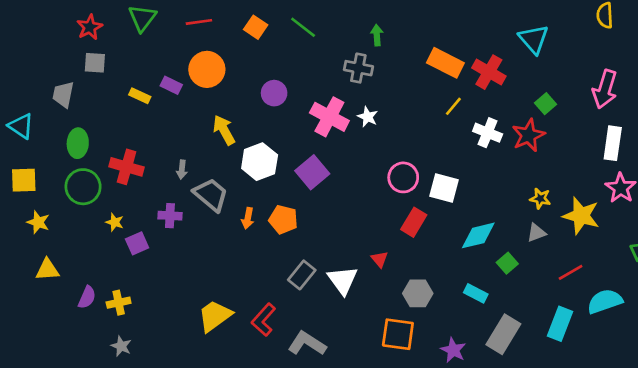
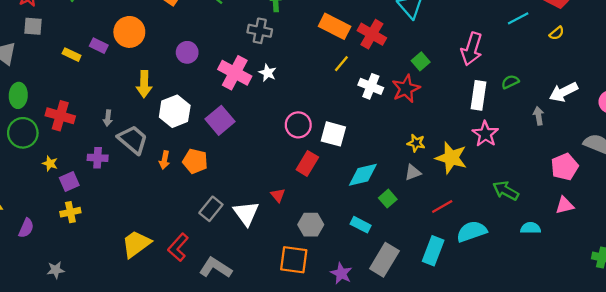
yellow arrow: (224, 130) -> (144, 84), turned -150
yellow cross: (119, 303) -> (70, 212), moved
gray star: (121, 346) -> (56, 270), turned -30

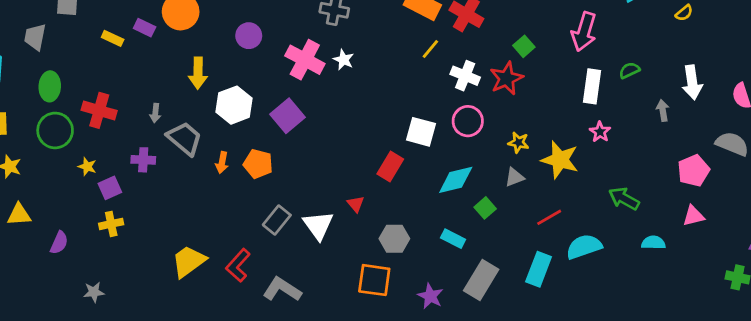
white arrow: (563, 92) -> (692, 82), turned -72
pink circle: (298, 125) -> (468, 121), moved
pink star: (485, 134) -> (600, 132), size x0.7

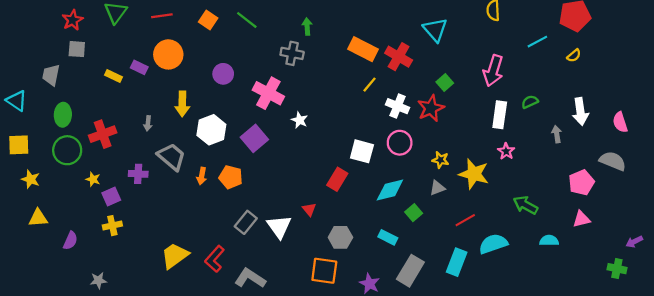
white star: (344, 60) -> (300, 120), moved
red cross: (99, 110) -> (103, 134), turned -36
gray arrow: (155, 113) -> (148, 123), moved

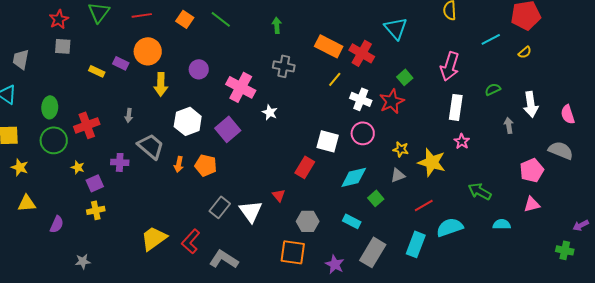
gray cross: (292, 53) -> (284, 66), moved
gray trapezoid: (51, 75) -> (21, 59), moved
green semicircle: (530, 102) -> (493, 89), moved
yellow arrow: (182, 104) -> (161, 84), moved

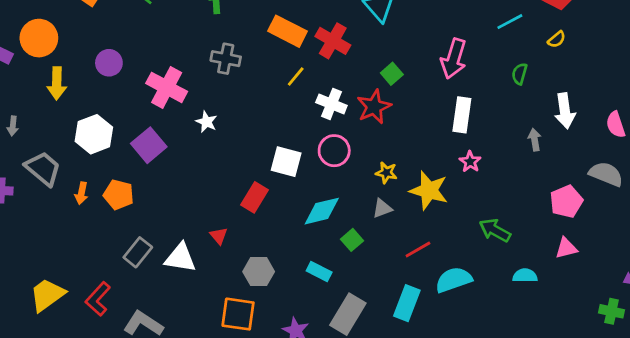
green semicircle: (493, 89) -> (520, 74), moved, turned -49
white triangle: (251, 211) -> (180, 258), turned -45

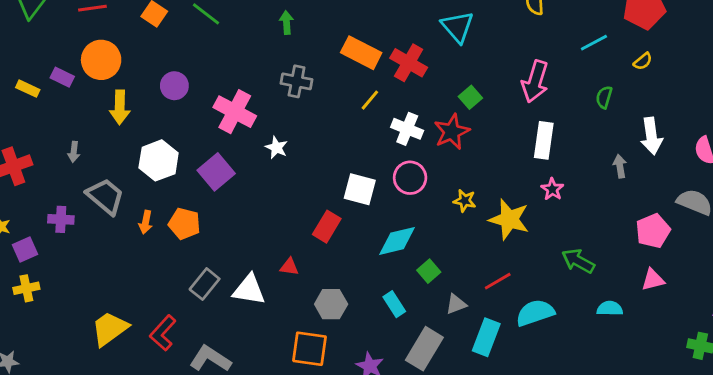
gray triangle: (382, 208) -> (456, 304), moved
red triangle: (219, 236) -> (289, 267), turned -42
cyan rectangle: (319, 272) -> (394, 304), turned 30

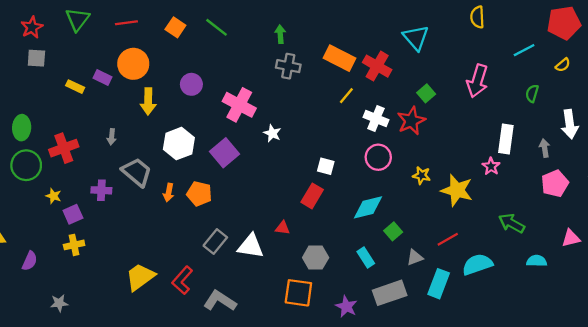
gray cross: (297, 81) -> (288, 66), moved
white rectangle: (544, 140) -> (506, 139), moved
white square: (360, 189) -> (326, 166), moved, size x0.7
pink pentagon: (653, 231) -> (555, 183), moved
gray rectangle: (424, 349) -> (390, 293), turned 40

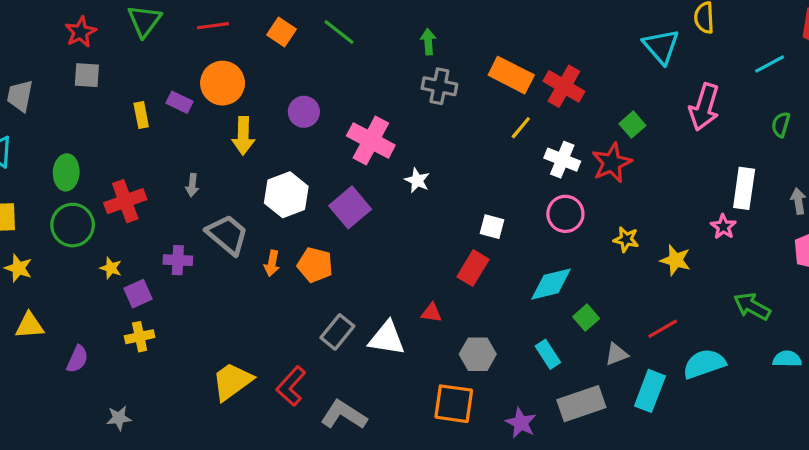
cyan triangle: (416, 38) -> (661, 46), moved
yellow rectangle: (75, 87) -> (141, 115), turned 54
yellow star: (457, 190) -> (675, 260), size x0.7

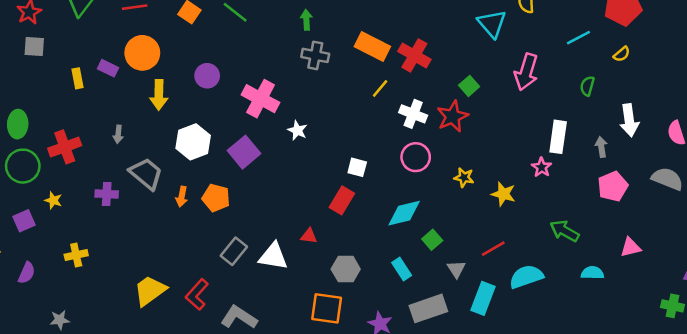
purple square: (138, 294) -> (24, 221), moved
gray triangle: (616, 354) -> (456, 269), turned -42

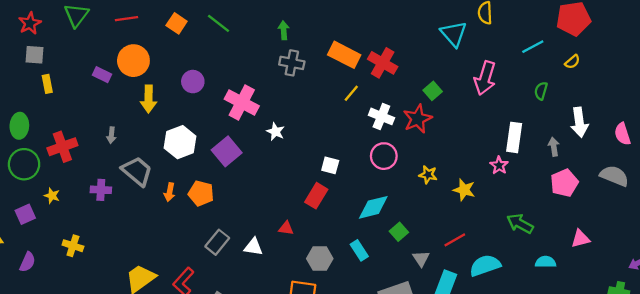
yellow rectangle: (77, 78) -> (47, 84), moved
yellow cross: (76, 255) -> (73, 246), turned 30
white triangle: (273, 256) -> (253, 247), size x0.7
cyan rectangle: (402, 269) -> (359, 250), moved

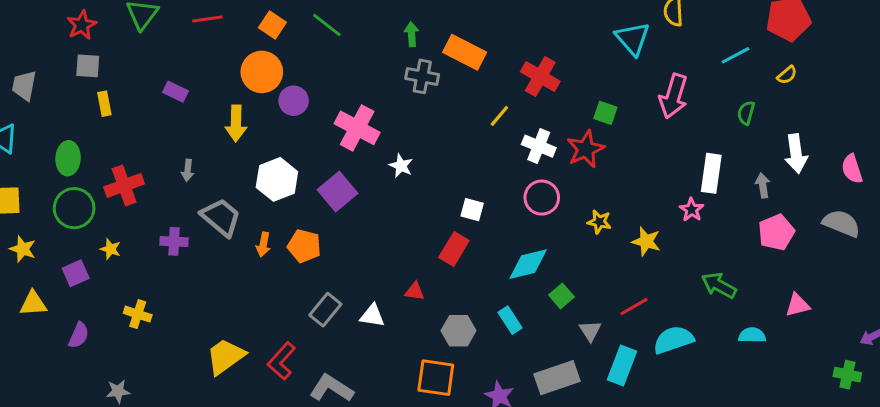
orange rectangle: (344, 55) -> (465, 52), moved
orange circle: (133, 61) -> (262, 72), moved
green square: (433, 91) -> (605, 113), turned -30

